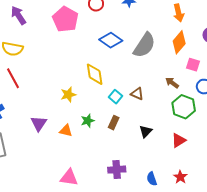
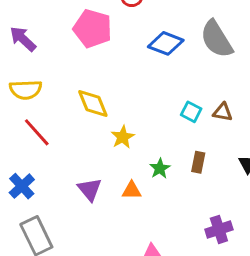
gray semicircle: (144, 45) -> (216, 39), turned 128
yellow diamond: (95, 74) -> (93, 104), moved
cyan square: (115, 97) -> (191, 112), moved

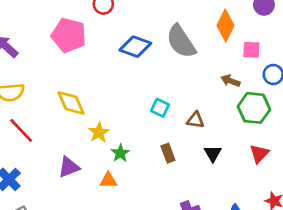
brown triangle: (223, 112) -> (195, 120), moved
brown rectangle: (198, 162) -> (168, 153), turned -30
green star: (160, 168) -> (120, 153), moved
purple triangle: (90, 189) -> (69, 167), moved, turned 50

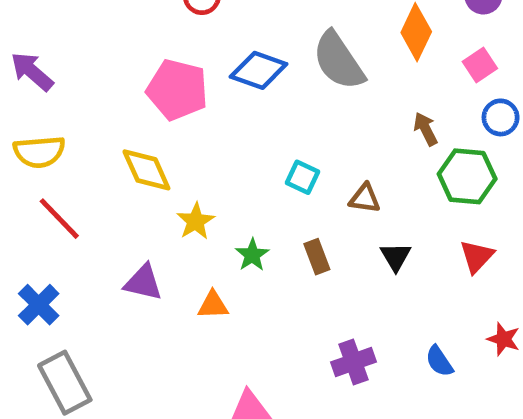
pink pentagon: (69, 35) -> (177, 90), moved
pink square: (251, 50) -> (480, 65), moved, turned -36
brown arrow: (230, 81) -> (426, 129), turned 42
green star: (120, 153) -> (252, 255), moved
purple triangle: (69, 167) -> (143, 282), turned 35

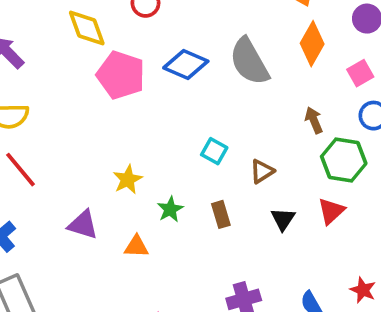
yellow diamond: (146, 170) -> (87, 28), moved
brown triangle: (365, 198) -> (262, 171), turned -45
red triangle: (477, 256) -> (331, 211), moved

